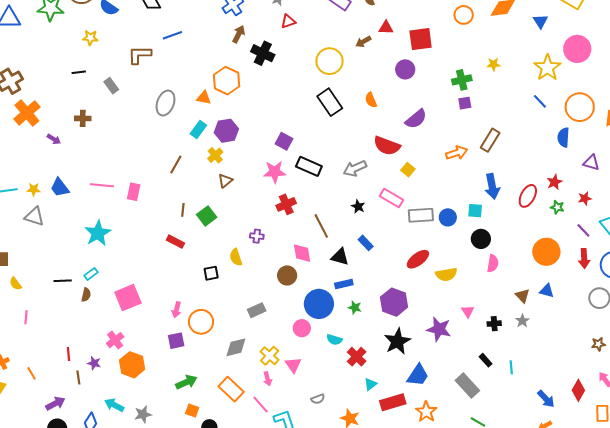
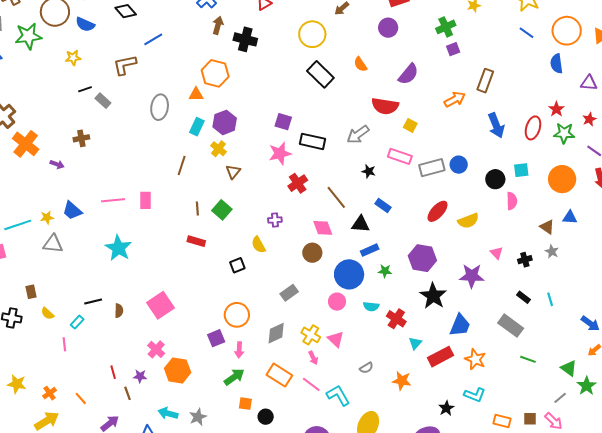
black line: (79, 72) -> (85, 89), moved
green star: (557, 207) -> (564, 133), size x1.5
cyan square: (475, 211) -> (521, 170), moved
cyan rectangle: (91, 274) -> (77, 322), moved
pink arrow: (177, 310) -> (239, 350), moved

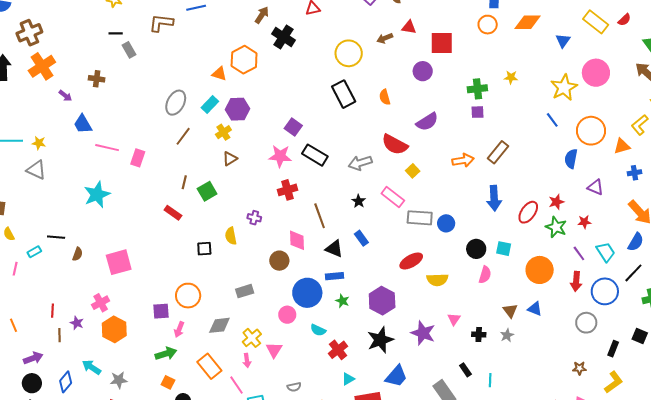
gray ellipse: (160, 107) -> (176, 103), moved
blue trapezoid: (72, 211) -> (83, 124), moved

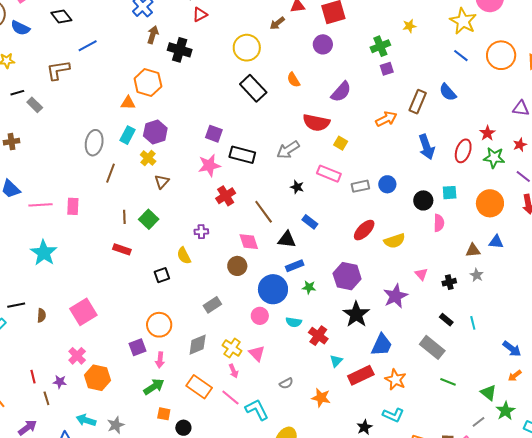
blue semicircle: (571, 159) -> (448, 92), moved, turned -36
gray rectangle: (420, 218) -> (360, 186), size x0.7
brown triangle: (510, 311) -> (473, 250), turned -42
purple star: (423, 333) -> (395, 296), turned -30

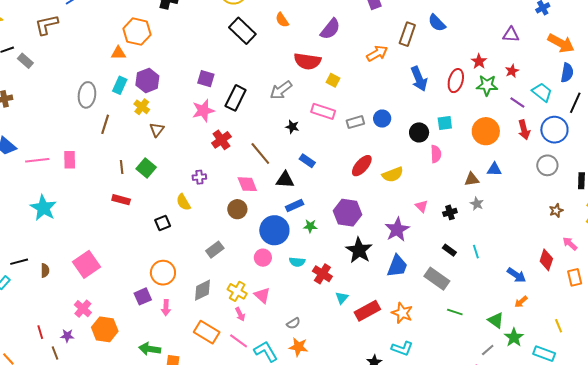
black rectangle: (242, 155) -> (236, 98), turned -75
blue trapezoid: (382, 345) -> (397, 266), moved
green arrow: (154, 387) -> (150, 349), moved, turned -135
orange star: (321, 398) -> (298, 347), moved

